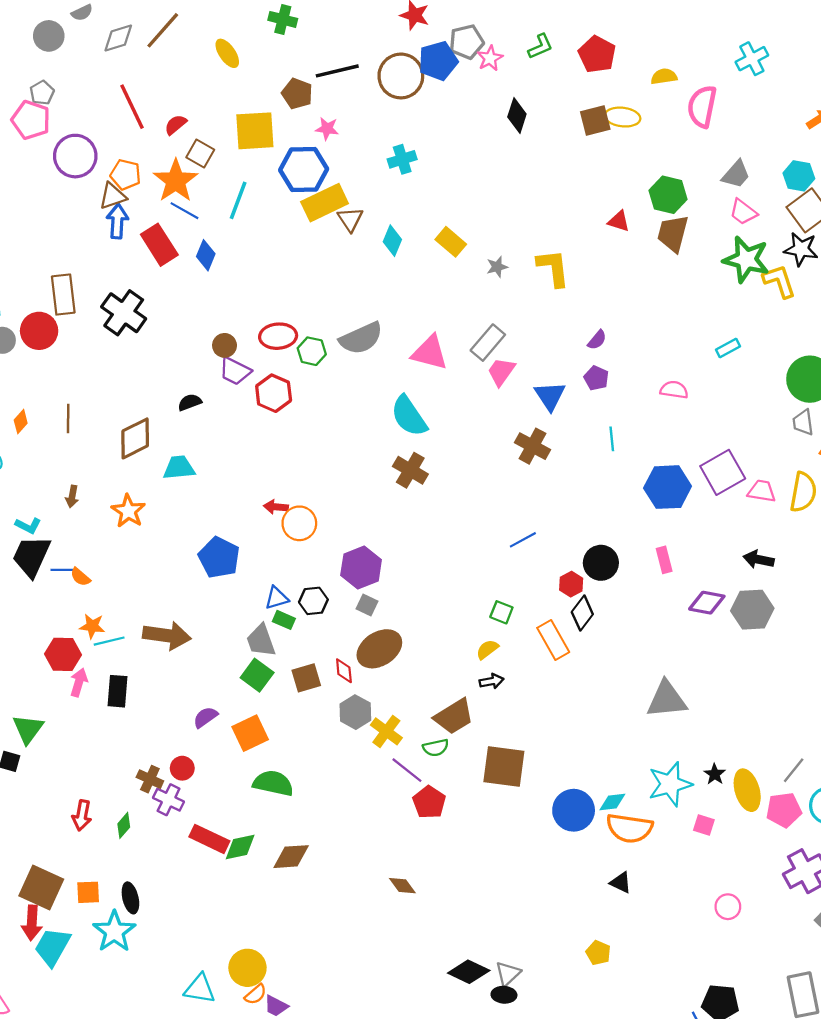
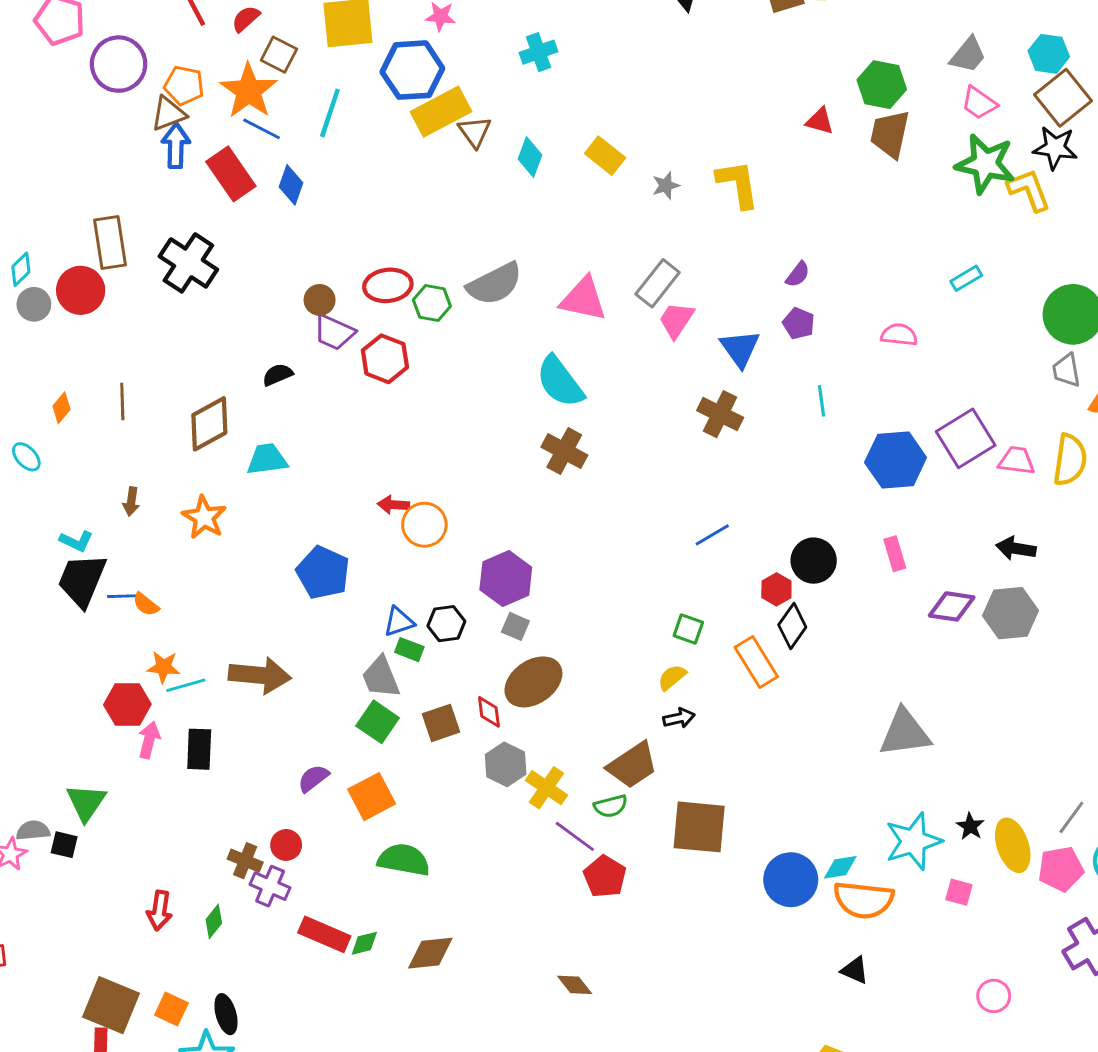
green diamond: (240, 847) -> (364, 943), size x0.7
orange square: (88, 892) -> (171, 1009), turned 30

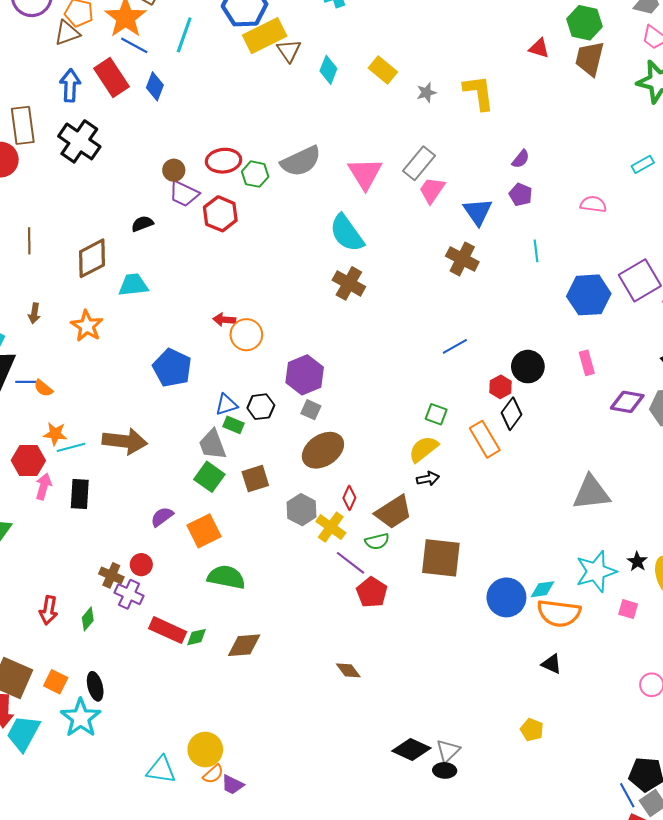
blue arrow: (176, 146) -> (70, 85), moved
pink triangle: (583, 299) -> (365, 174), turned 45
yellow semicircle: (672, 677) -> (423, 449), size x1.4
red diamond: (489, 712) -> (349, 498), moved, turned 30

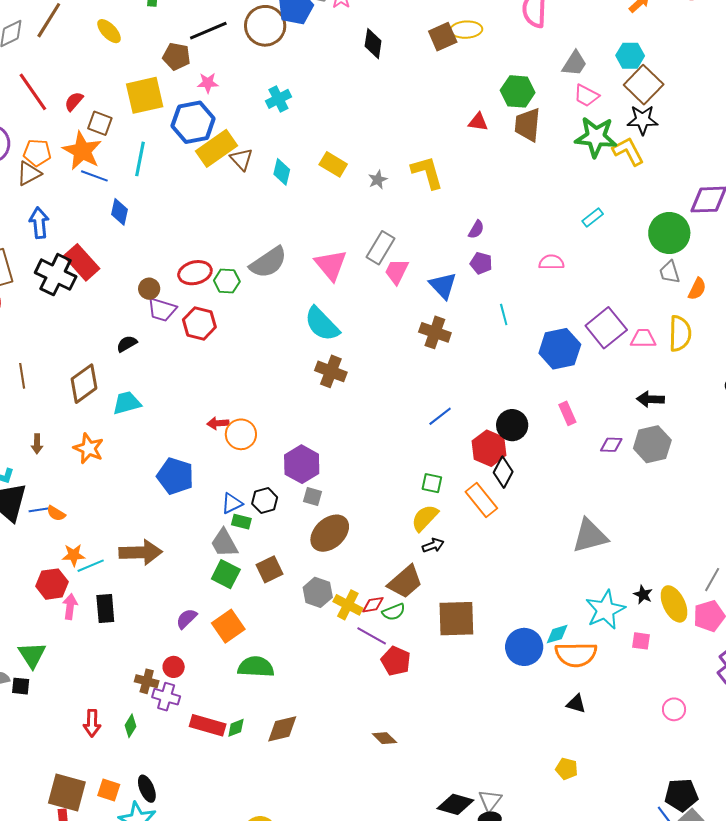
red rectangle: (111, 77) -> (82, 262), moved
red hexagon: (500, 387) -> (489, 448), size x1.6
purple diamond: (627, 402) -> (611, 445), size x0.7
red diamond: (349, 498) -> (373, 605), moved, turned 65

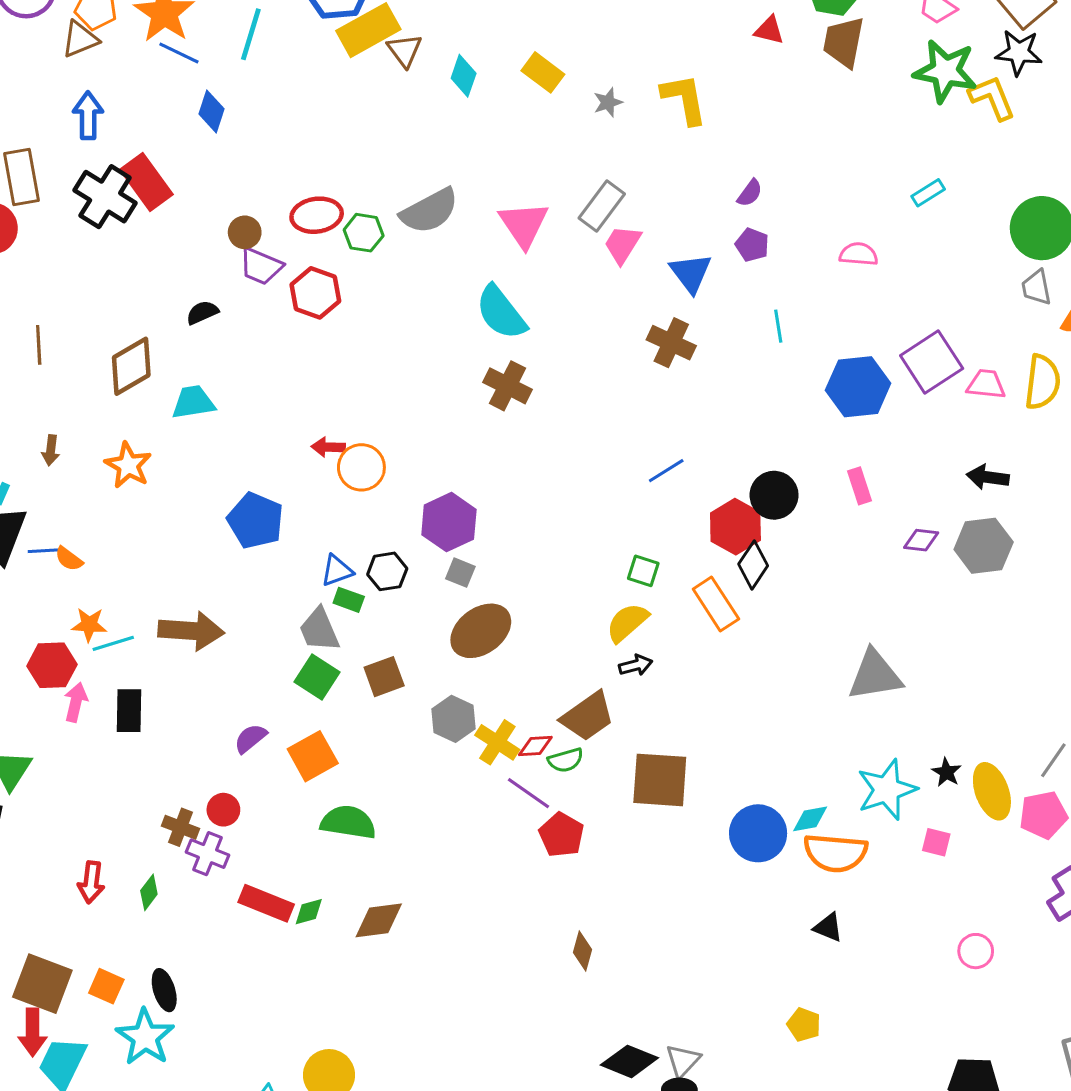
brown diamond: (384, 738) -> (582, 951), moved, turned 55

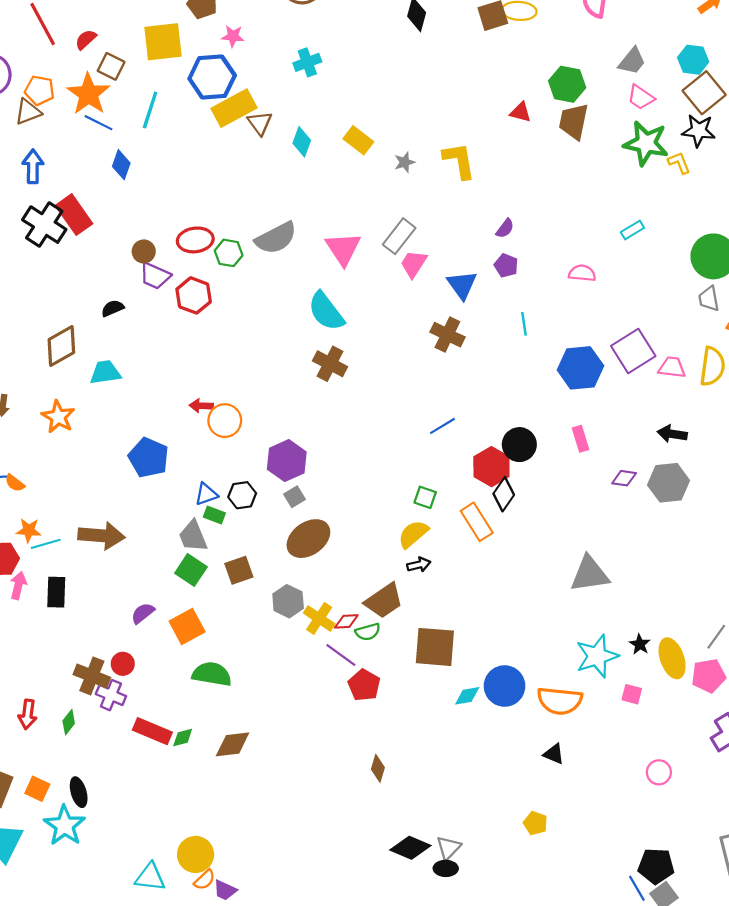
yellow L-shape: (992, 98) -> (679, 163), size x0.7
gray square: (460, 573) -> (294, 497), turned 36
cyan diamond: (810, 819) -> (467, 696), moved
brown cross: (180, 827) -> (92, 676), size x1.4

